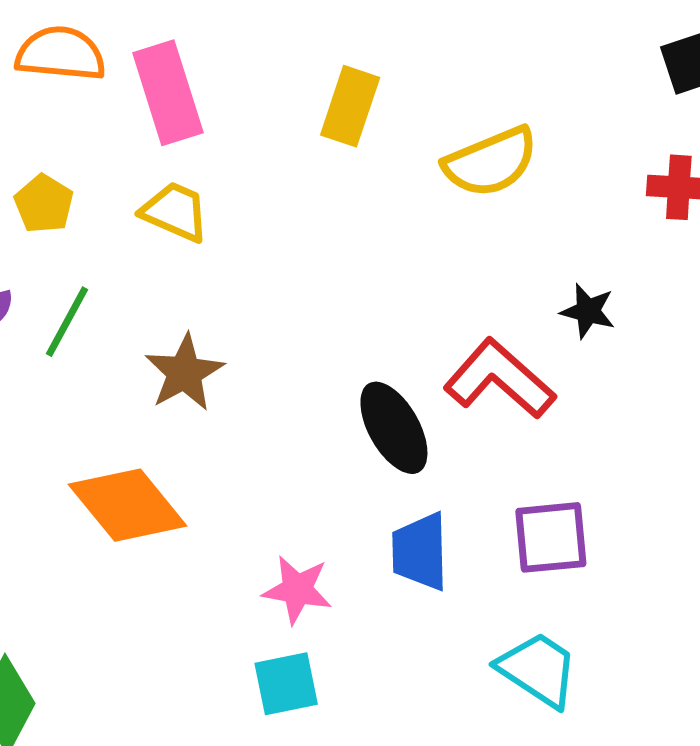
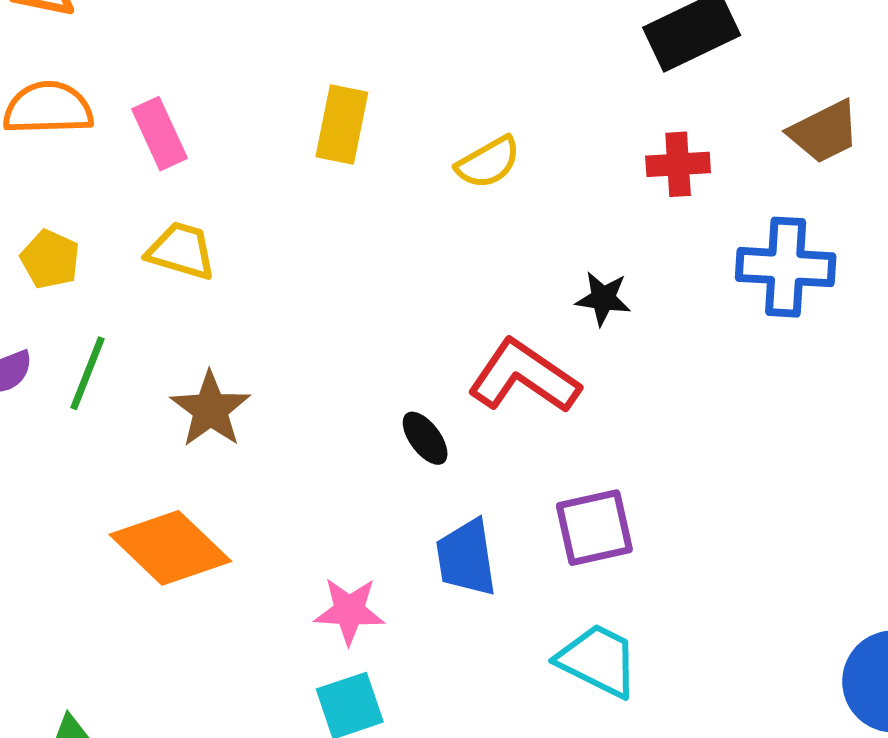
pink rectangle: (168, 93) -> (159, 134), size x0.7
yellow semicircle: (491, 162) -> (488, 162), size x0.7
black ellipse: (394, 428) -> (425, 438), size x0.6

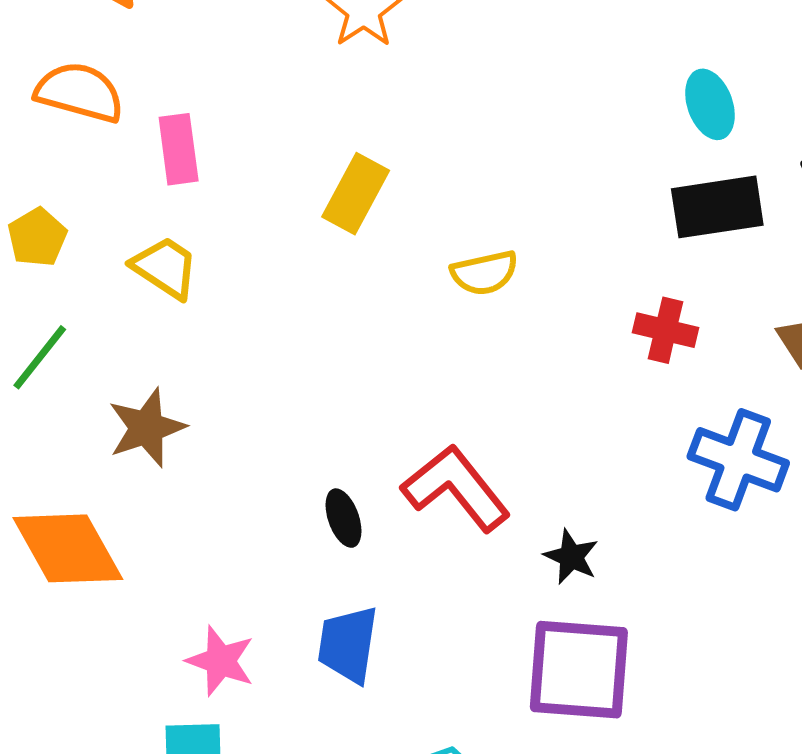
black star: (603, 298) -> (571, 557), moved
purple square: (594, 528) -> (579, 670), moved, size x1.4

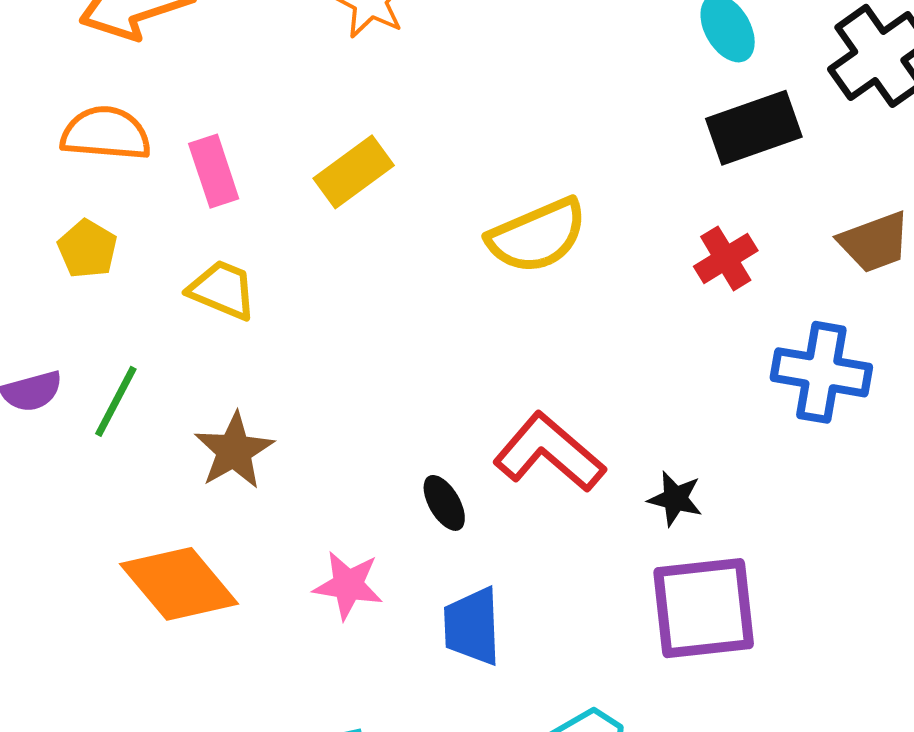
yellow rectangle: (356, 194) -> (354, 172), moved, turned 36
yellow pentagon: (37, 237) -> (87, 249), moved
yellow semicircle: (484, 273) -> (537, 236), size x1.5
red cross: (666, 330) -> (726, 258), turned -34
pink star: (221, 661) -> (348, 585), moved

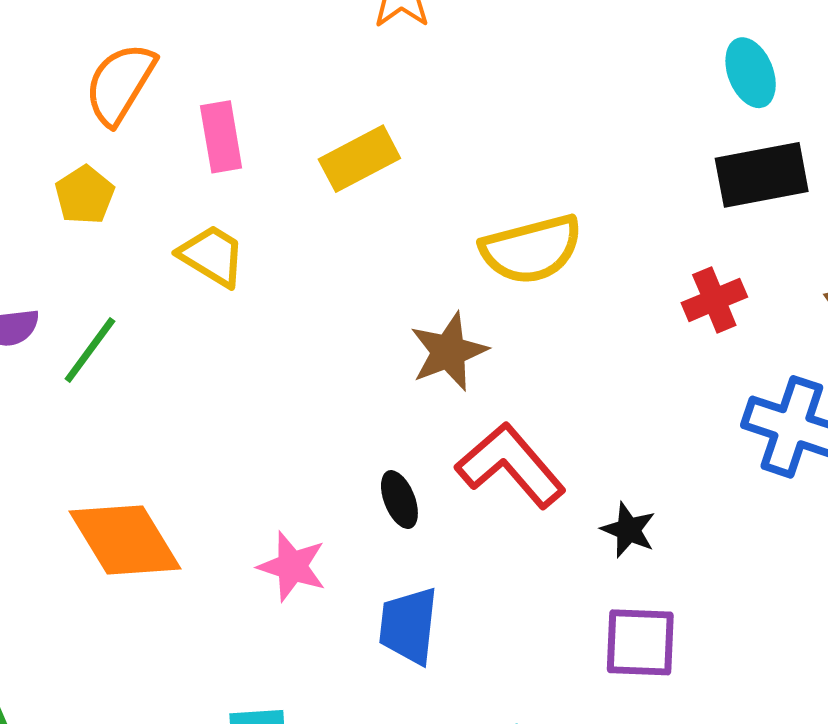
orange semicircle: (106, 133) -> (120, 84), turned -72
brown star: (234, 451) -> (449, 352), moved
purple square: (704, 608) -> (640, 642), size x0.7

